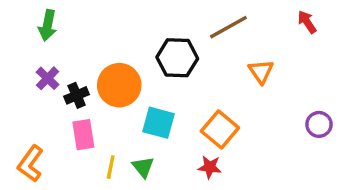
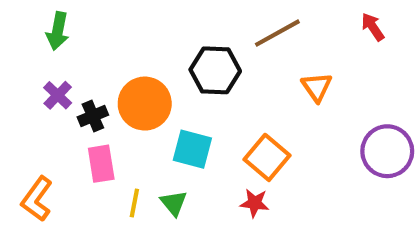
purple circle: (319, 124) -> (387, 151), size x1.6

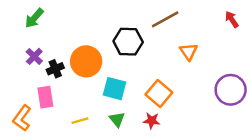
red arrow: (373, 27) -> (232, 19), moved
green arrow: (58, 31) -> (34, 18), turned 30
pink rectangle: (101, 164) -> (45, 97), moved
yellow line: (134, 203) -> (80, 121), turned 63
green triangle: (174, 203) -> (117, 119), moved

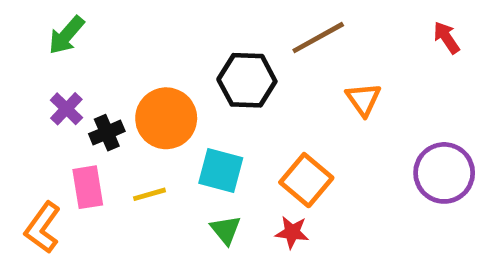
yellow line: (80, 121) -> (150, 194), moved

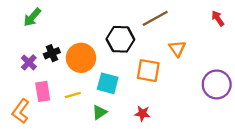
purple cross: (66, 109) -> (29, 62), moved
black cross: (107, 133) -> (52, 53), moved
orange square: (306, 180) -> (148, 71), moved, turned -30
green triangle: (226, 230) -> (100, 112), moved, turned 35

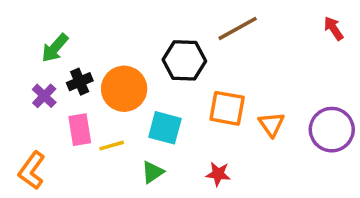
green arrow: (32, 17) -> (55, 48), moved
orange triangle: (177, 49) -> (271, 124), moved
pink rectangle: (43, 91) -> (80, 130), moved

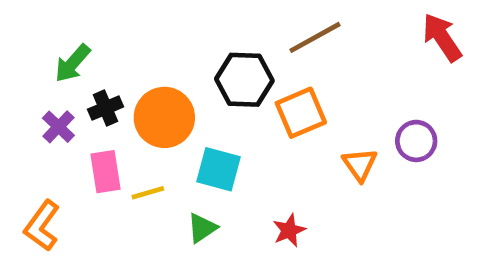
red arrow: (334, 28) -> (442, 37), size x1.5
orange square: (227, 108) -> (301, 113), moved, turned -33
purple circle: (332, 130) -> (416, 141), moved, size x0.7
red star: (218, 174) -> (289, 230), turned -30

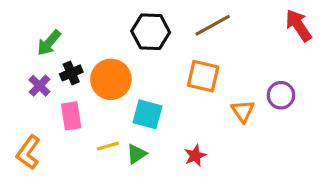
black hexagon: (244, 80) -> (151, 32), moved
orange square: (301, 113) -> (203, 76), turned 36
yellow line: (148, 193) -> (108, 146), moved

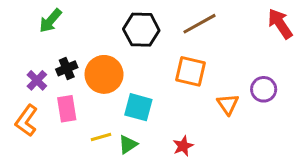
green arrow: (49, 43) -> (50, 21), moved
orange L-shape: (28, 152) -> (26, 121), moved

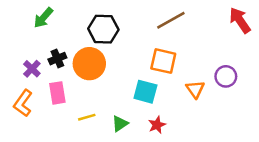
black hexagon: (141, 30) -> (103, 29), moved
cyan square: (138, 107) -> (145, 92), moved
green triangle: (128, 145) -> (120, 124), moved

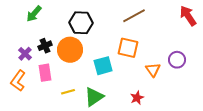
cyan square: (145, 92) -> (103, 66), moved, turned -30
green triangle: (120, 124) -> (94, 97), size x1.5
red star: (157, 125) -> (137, 98), moved

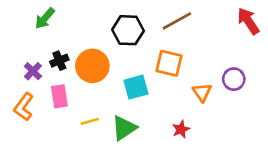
black hexagon: (81, 23) -> (128, 30), moved

